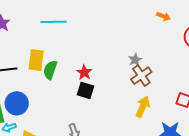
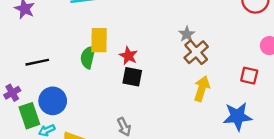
yellow rectangle: (36, 60) -> (99, 40), moved

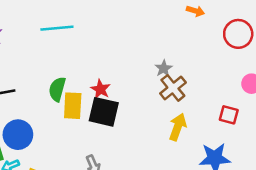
yellow rectangle: (99, 40) -> (73, 106), moved
black square: (132, 77) -> (104, 112), size x1.4

